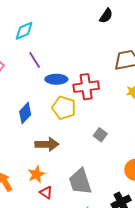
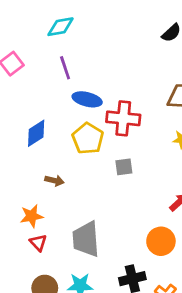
gray square: (100, 135) -> (124, 167), moved, turned 32
brown arrow: (47, 144) -> (54, 181), size x0.6

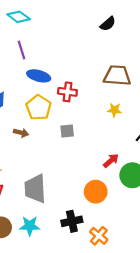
cyan diamond: (61, 27) -> (19, 17), turned 45
red cross: (123, 118) -> (67, 92), size x0.7
brown arrow: (54, 181) -> (21, 133), moved

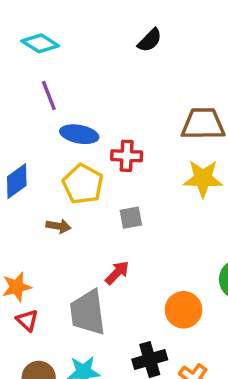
black semicircle: (108, 24) -> (150, 40), moved
yellow star: (114, 110) -> (203, 179), size x1.6
red arrow: (111, 161) -> (117, 273), moved

